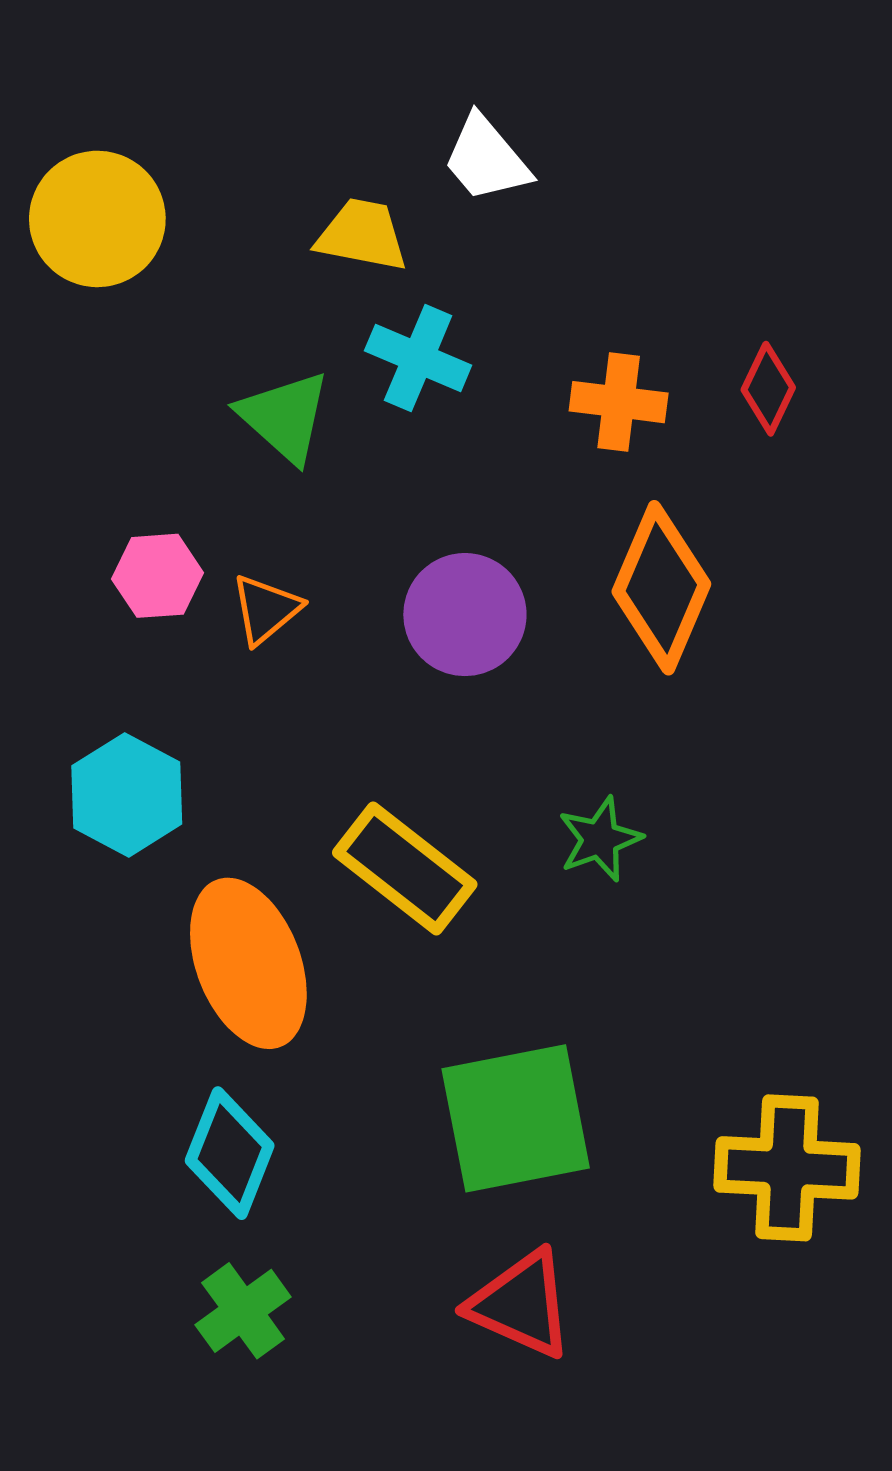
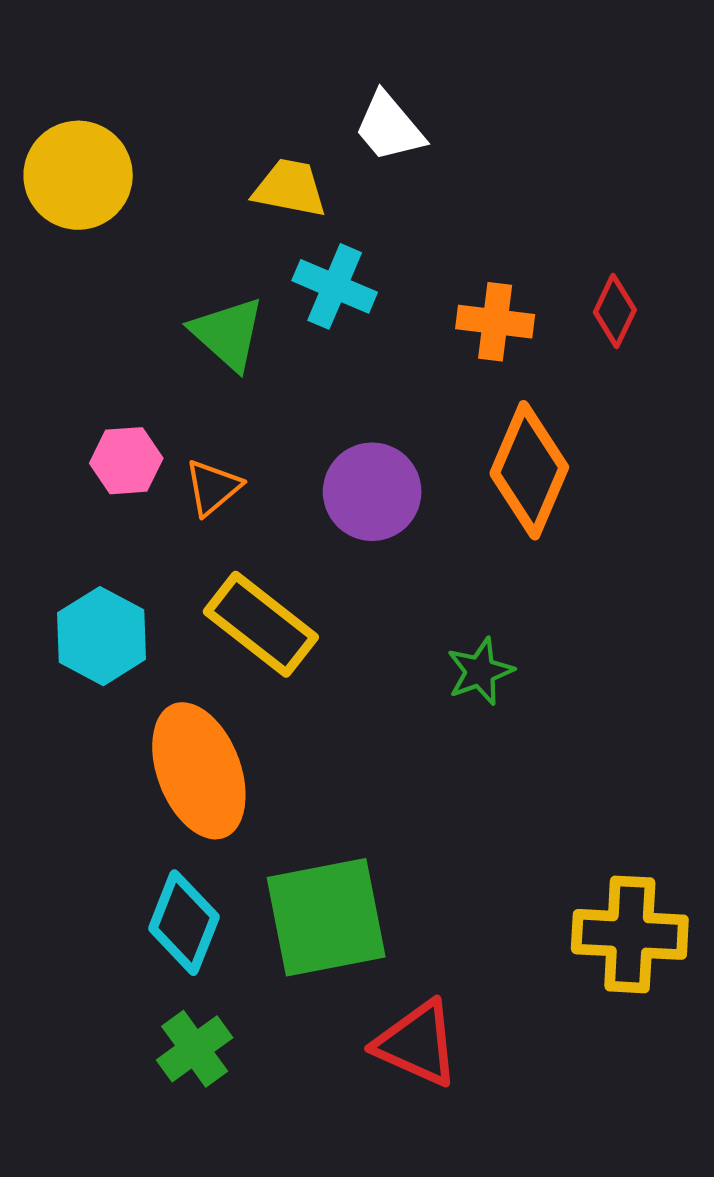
yellow rectangle: (405, 868) -> (261, 624), moved
green square: (516, 1118) -> (326, 917), moved

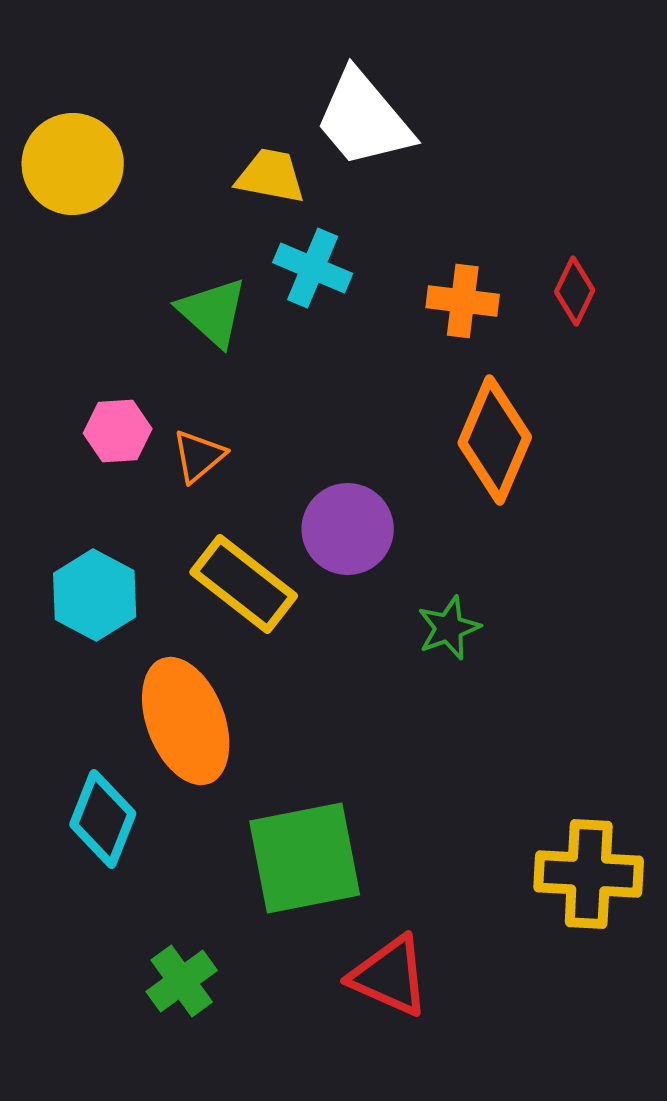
white trapezoid: (389, 127) -> (364, 119), size x1.5
purple circle: (372, 492) -> (348, 529), moved
cyan diamond: (184, 923) -> (103, 819), moved

